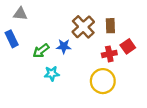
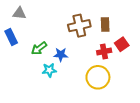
brown cross: (83, 27) -> (79, 26), turned 30
blue star: (64, 46) -> (61, 55), moved

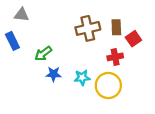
red square: (122, 44) -> (133, 39), moved
blue star: (61, 55) -> (54, 74), moved
cyan star: (49, 70) -> (82, 78), moved

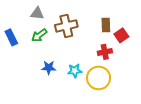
gray triangle: (22, 15) -> (37, 14), moved
brown cross: (88, 28) -> (66, 26), moved
green arrow: (43, 54) -> (39, 35), moved

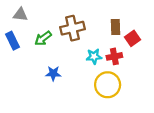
gray triangle: (37, 14) -> (20, 15), moved
cyan star: (75, 71) -> (94, 56), moved

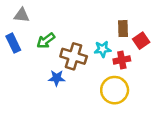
brown cross: (72, 28) -> (74, 56), moved, turned 30
cyan star: (94, 56) -> (103, 49), moved

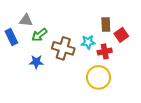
gray triangle: (22, 15) -> (26, 20), moved
blue star: (57, 78) -> (36, 62), moved

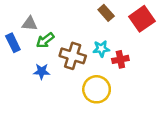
brown rectangle: (106, 24) -> (106, 13), moved, turned -40
red square: (121, 35) -> (142, 19), moved, size x1.5
yellow circle: (98, 77) -> (97, 89), moved

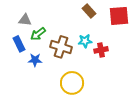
red square: (142, 19) -> (119, 16), turned 30
blue rectangle: (13, 43) -> (19, 44), moved
yellow circle: (97, 89) -> (72, 83), moved

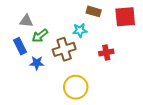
brown rectangle: (89, 11) -> (94, 11), turned -32
cyan star: (85, 41) -> (80, 30), moved
brown cross: (61, 47) -> (64, 49), turned -35

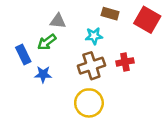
red square: (125, 17) -> (147, 20), turned 35
gray triangle: (26, 21) -> (58, 21), moved
brown cross: (64, 49) -> (91, 66), moved

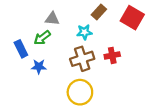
brown rectangle: (110, 14) -> (99, 12), turned -64

